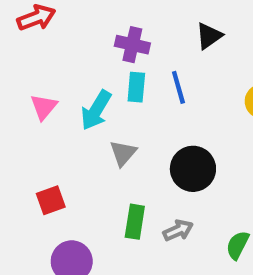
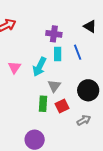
black triangle: (209, 36) -> (90, 26), turned -48
red square: (51, 200) -> (62, 106), moved
green rectangle: (135, 222) -> (43, 104), moved

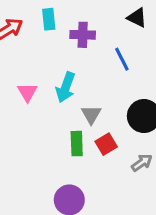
cyan rectangle: (58, 54) -> (49, 19), moved

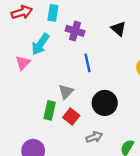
blue line: (122, 59) -> (88, 63), moved
cyan arrow: (66, 87) -> (40, 44), moved
red square: (106, 144) -> (71, 116), turned -35

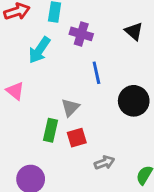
pink triangle: (23, 63) -> (15, 91), moved, turned -35
black circle: (105, 103) -> (134, 101), moved
red square: (71, 116) -> (77, 138), turned 35

